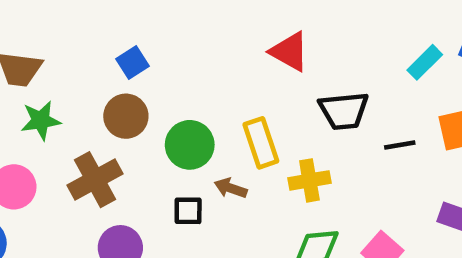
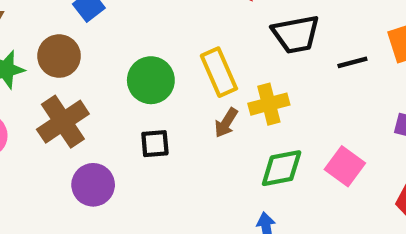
brown circle: (126, 116) -> (59, 56), moved
brown arrow: (231, 188) -> (226, 123), moved, turned -72

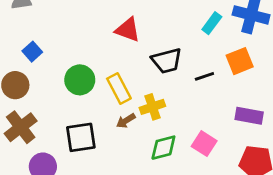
green circle: (151, 80) -> (80, 80), moved
brown arrow: (226, 123) -> (126, 121), turned 30
black square: (155, 144) -> (81, 137), size x1.6

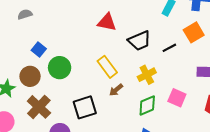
green circle: (80, 80) -> (60, 68), moved
yellow cross: (152, 107) -> (147, 75), moved

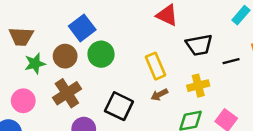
blue square: (39, 49) -> (82, 28), size x1.5
black square: (85, 107) -> (119, 106), turned 30

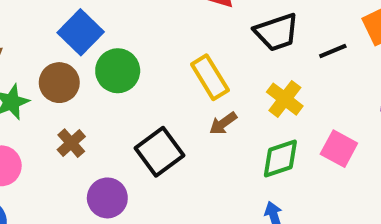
yellow cross: (198, 86) -> (285, 99), turned -30
brown cross: (67, 93) -> (71, 143), size x0.6
black square: (119, 106) -> (160, 152), turned 36

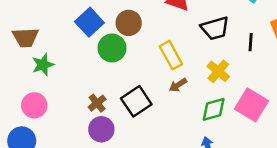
black line: (333, 51) -> (251, 42), turned -66
brown circle: (59, 83) -> (129, 23), moved
brown cross: (71, 143) -> (97, 103), moved
pink square: (339, 149) -> (251, 105), size x1.4

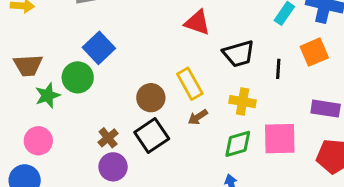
brown circle: (129, 23) -> (151, 98), moved
green circle: (112, 48) -> (78, 77), moved
yellow cross: (218, 71) -> (243, 102), turned -30
pink square: (251, 105) -> (280, 139), turned -32

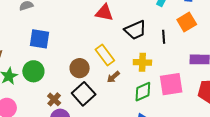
blue square: (99, 48) -> (40, 39), turned -30
green circle: (78, 77) -> (33, 71), moved

